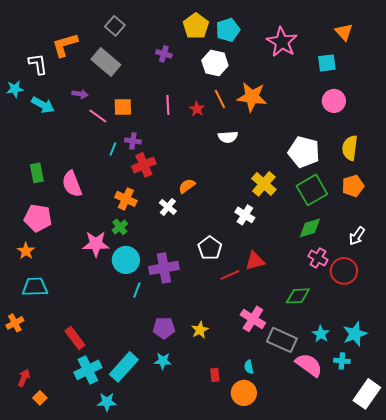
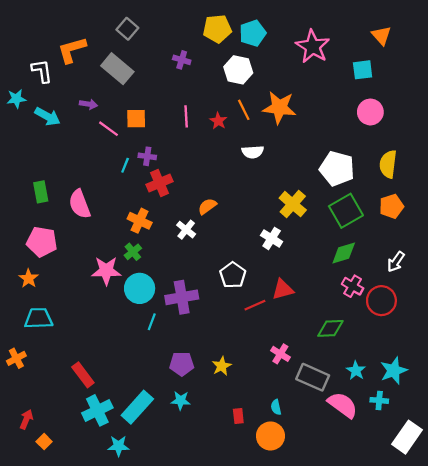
yellow pentagon: (196, 26) -> (217, 29), turned 30
pink cross: (253, 319) -> (280, 354), size x0.7

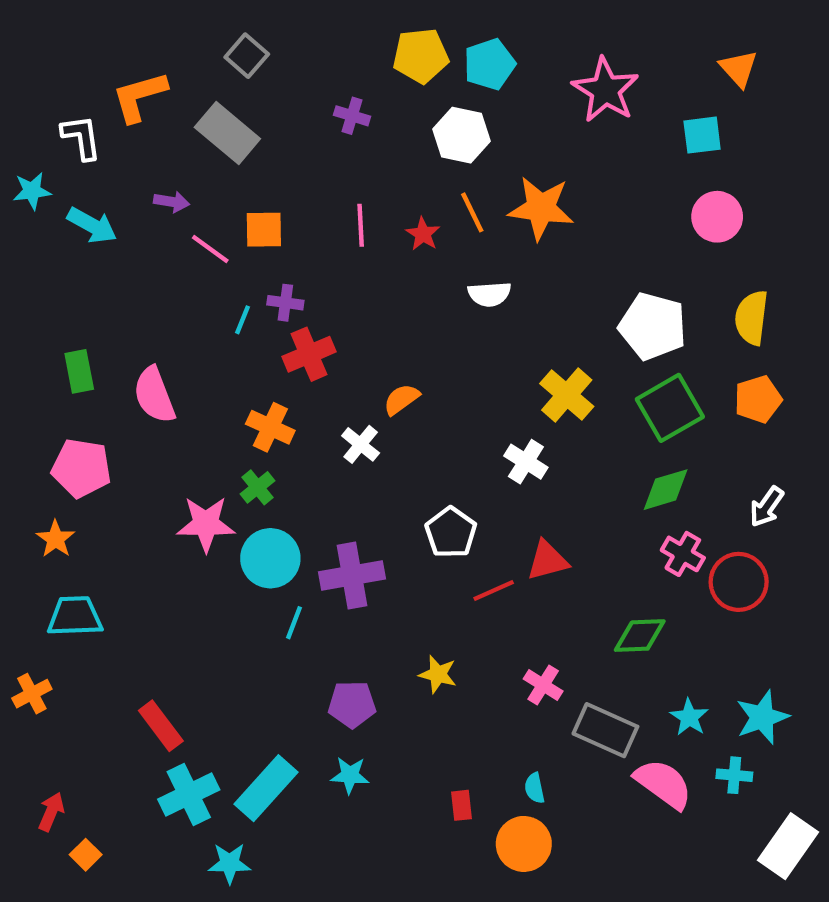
yellow star: (222, 366) -> (438, 674), moved, turned -30

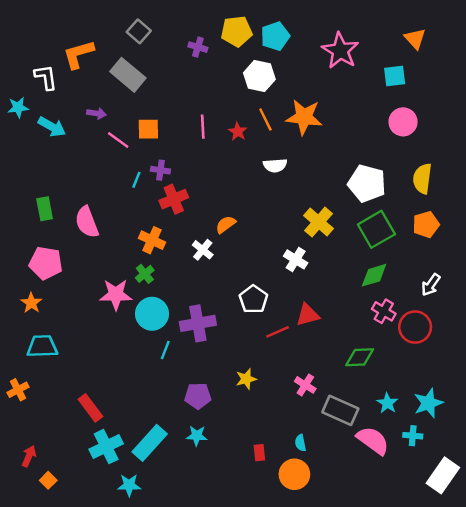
purple cross: (352, 116) -> (198, 47), moved
yellow star: (438, 674) -> (246, 379), turned -30

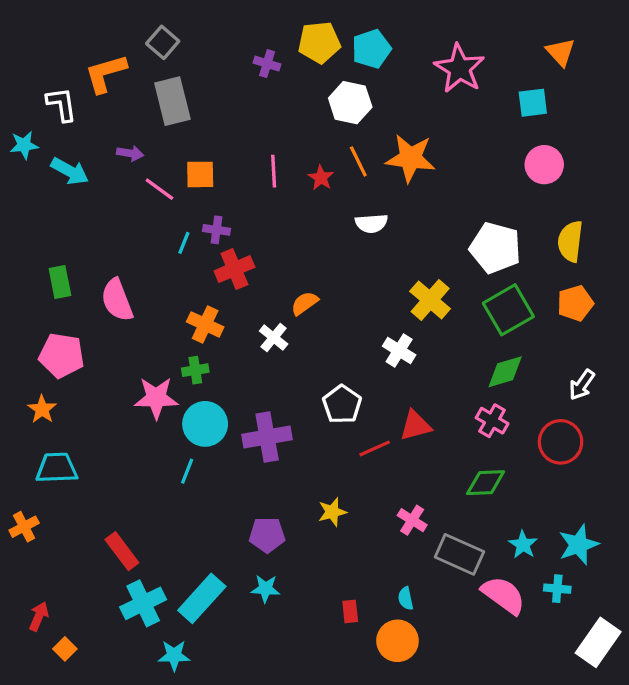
gray square: (139, 31) -> (163, 42), moved
gray rectangle: (128, 75) -> (172, 101), turned 36
green cross: (145, 274) -> (195, 370), turned 30
pink cross: (384, 311) -> (492, 421), moved
cyan line: (165, 350) -> (187, 471), moved

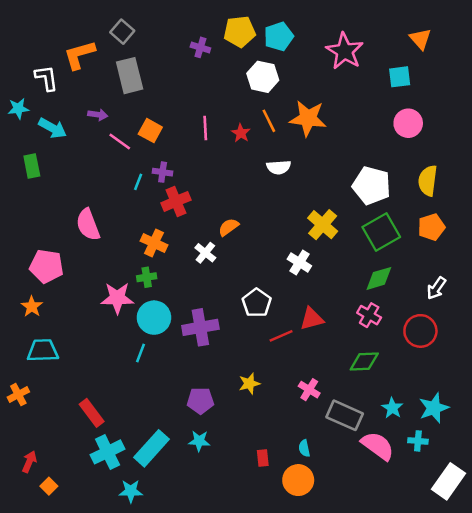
orange square: (200, 174) -> (150, 131), turned 30
green rectangle: (60, 282) -> (32, 166), moved

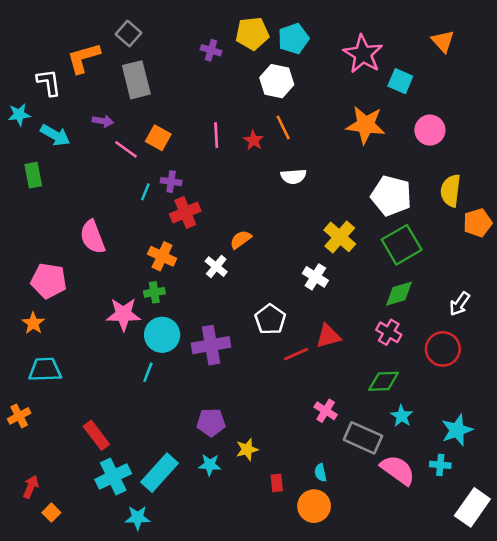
cyan square: (400, 77) -> (400, 81), moved, turned 30
orange star: (308, 118) -> (366, 125), moved
orange pentagon: (431, 227) -> (478, 223), moved
yellow star: (249, 384) -> (247, 449), moved
cyan star: (392, 408) -> (402, 416), moved

